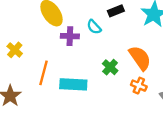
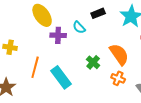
yellow cross: (15, 50) -> (10, 47), turned -32
cyan rectangle: (73, 84) -> (61, 77), turned 50

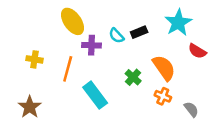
black rectangle: (98, 13) -> (139, 32), moved
orange line: (35, 67) -> (68, 69), moved

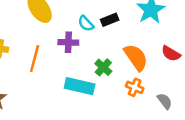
purple cross: (91, 45) -> (68, 42), moved
red semicircle: (197, 51) -> (171, 54), moved
cyan rectangle: (95, 95) -> (80, 86), moved, turned -40

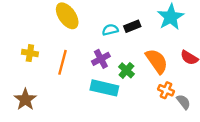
cyan semicircle: (86, 24) -> (110, 30), turned 119
purple cross: (68, 42) -> (101, 59), moved, turned -30
orange cross: (135, 87) -> (166, 90), moved

